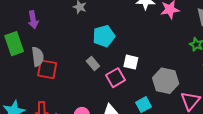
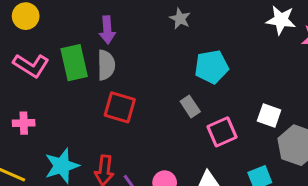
gray semicircle: (38, 57) -> (106, 65), moved
white square: (131, 62) -> (269, 116), moved

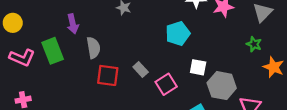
gray semicircle: (106, 65) -> (93, 48), moved
cyan pentagon: (212, 67) -> (178, 33), moved
red square: (120, 107) -> (108, 75), moved

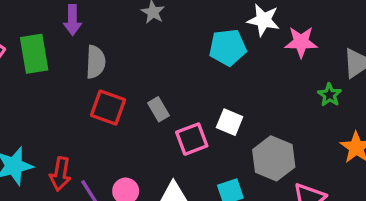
cyan pentagon: (178, 33) -> (228, 47), moved
green star: (254, 44) -> (329, 95), moved
white square: (198, 67) -> (230, 122), moved

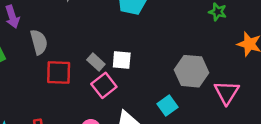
white square: (230, 122) -> (122, 60), moved
pink square: (192, 139) -> (104, 85), moved

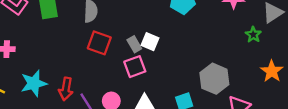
white square: (122, 60) -> (150, 42), moved

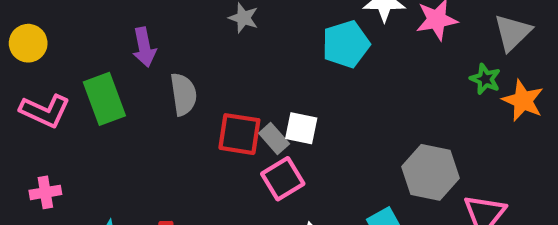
red square: (99, 43) -> (239, 134), moved
orange star: (272, 71) -> (523, 100), moved

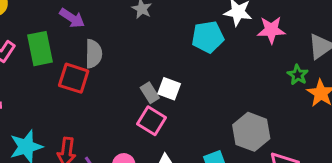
purple arrow: (144, 47) -> (72, 18), turned -55
red square: (239, 134) -> (74, 78), moved
pink square: (283, 179) -> (151, 121), turned -36

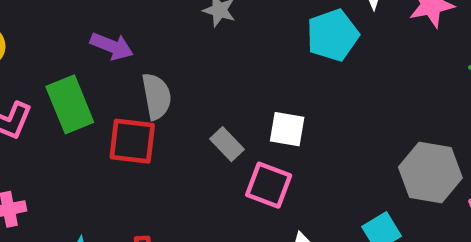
gray rectangle: (150, 93) -> (227, 144), moved

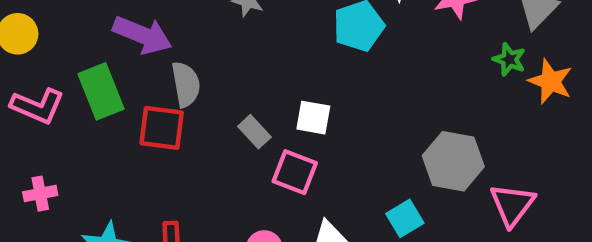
purple arrow: (112, 46) -> (142, 35), size x1.4

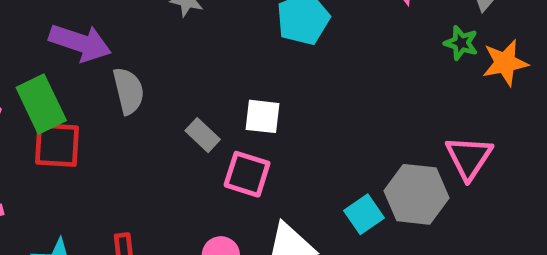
orange star: (550, 81) -> (505, 63), turned -30
red square: (162, 128) -> (57, 145), moved
gray hexagon: (453, 161) -> (417, 194), moved
pink triangle: (512, 205) -> (469, 158), moved

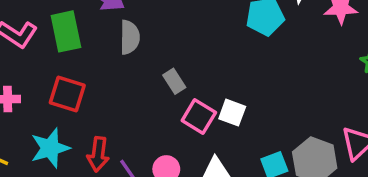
white square: (262, 116) -> (232, 113), moved
red square: (57, 145) -> (67, 94), moved

